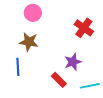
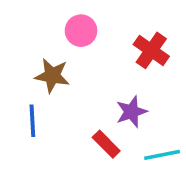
pink circle: (33, 13) -> (81, 31), moved

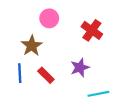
brown star: (52, 76) -> (32, 46), turned 30
red rectangle: (106, 144) -> (46, 75), moved

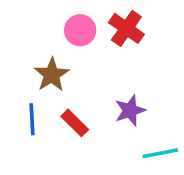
red cross: (92, 30) -> (126, 28), moved

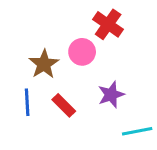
pink circle: (80, 30) -> (82, 52), moved

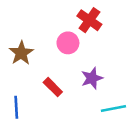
brown star: (44, 64) -> (21, 53), moved
blue line: (27, 102) -> (16, 107), moved

